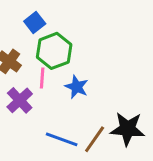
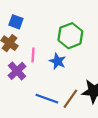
blue square: (35, 22) -> (16, 22), moved, turned -32
green hexagon: (54, 51) -> (70, 36), moved

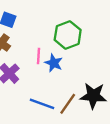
pink line: (33, 55) -> (38, 56), moved

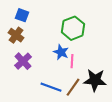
pink line: (38, 56) -> (72, 61), moved

